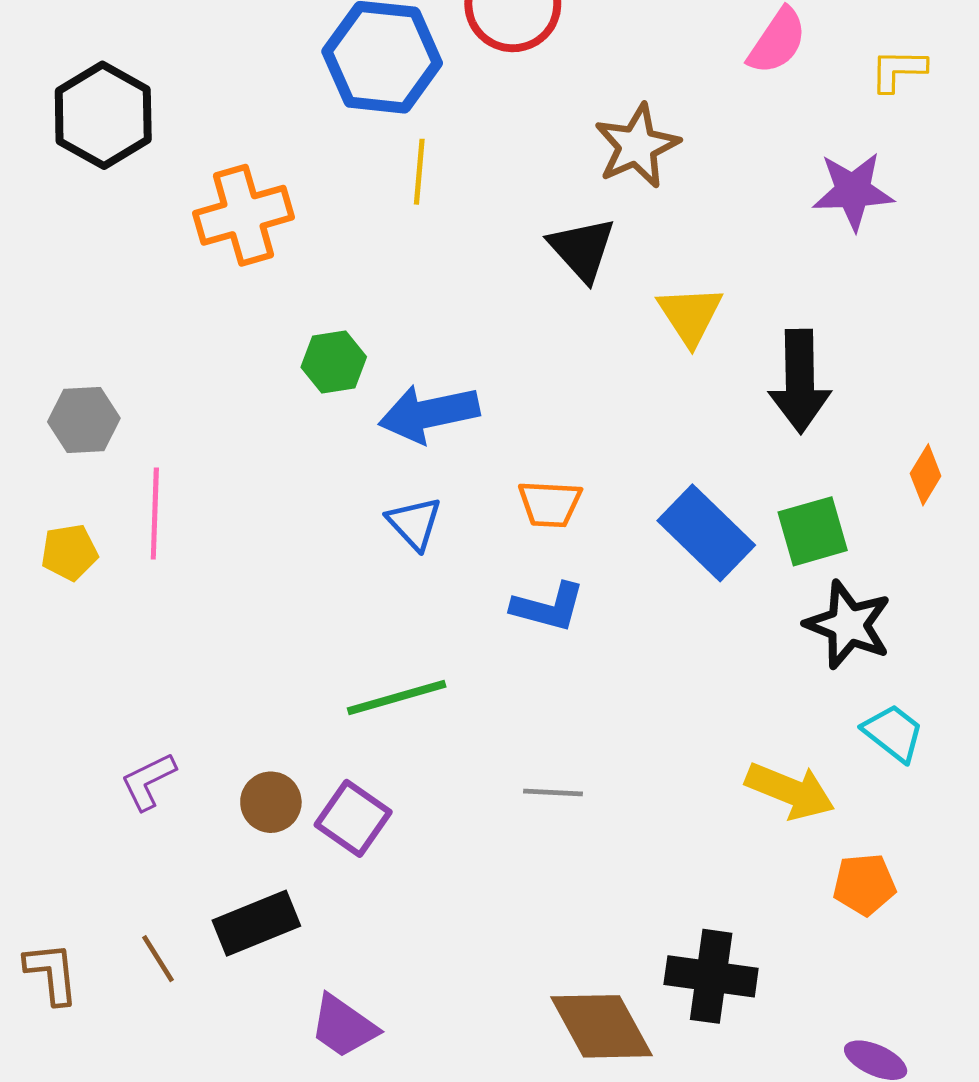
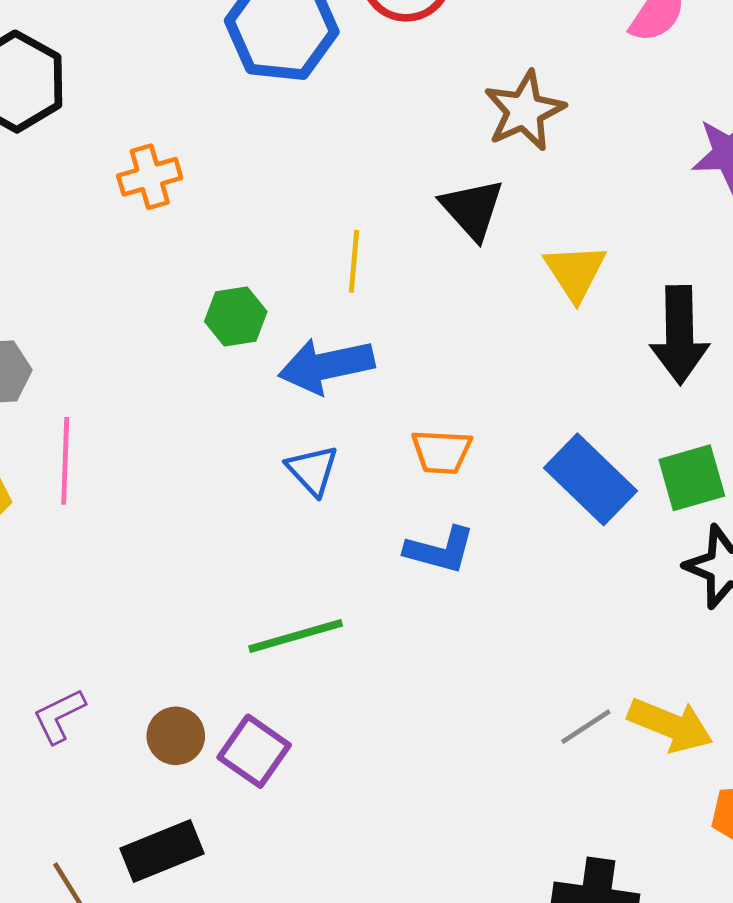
yellow line: (419, 172) -> (354, 261), moved
orange cross: (243, 215) -> (150, 177), size x0.7
gray line: (553, 793) -> (586, 727), moved, turned -36

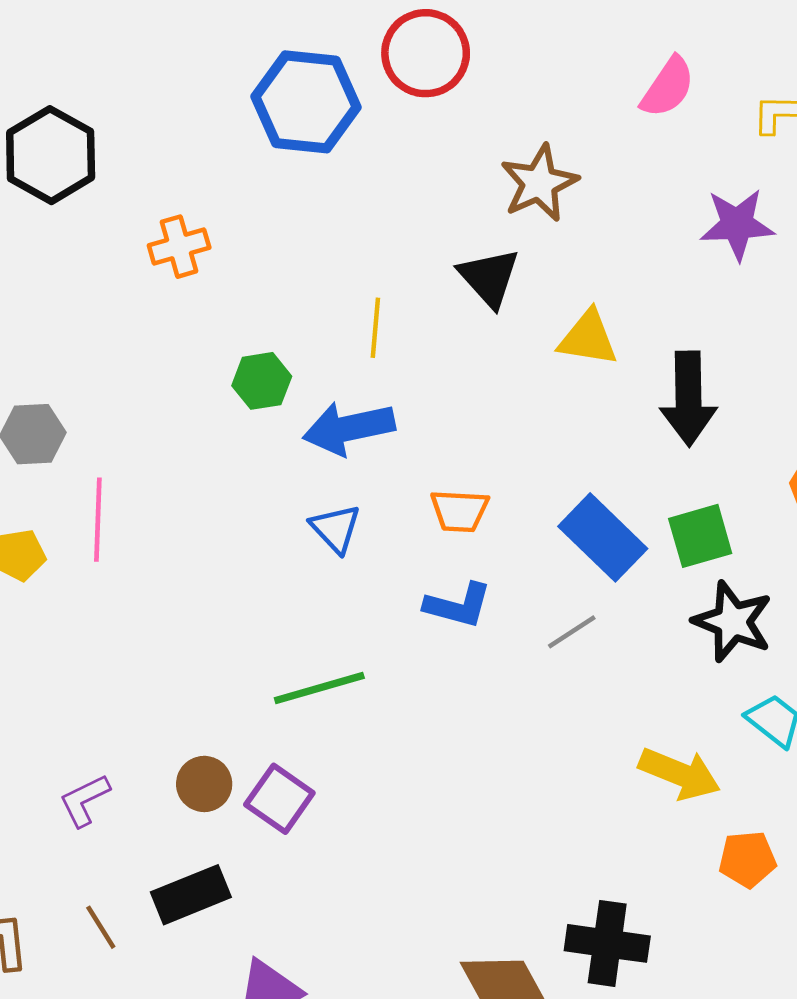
yellow triangle: (575, 272) -> (588, 338), turned -48
purple L-shape: (59, 716) -> (85, 800), moved
gray line: (586, 727) -> (572, 632), moved

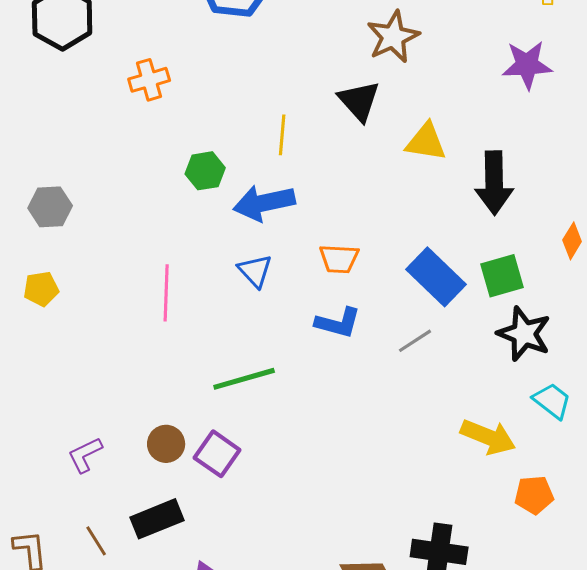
pink line: (98, 520) -> (166, 293), moved

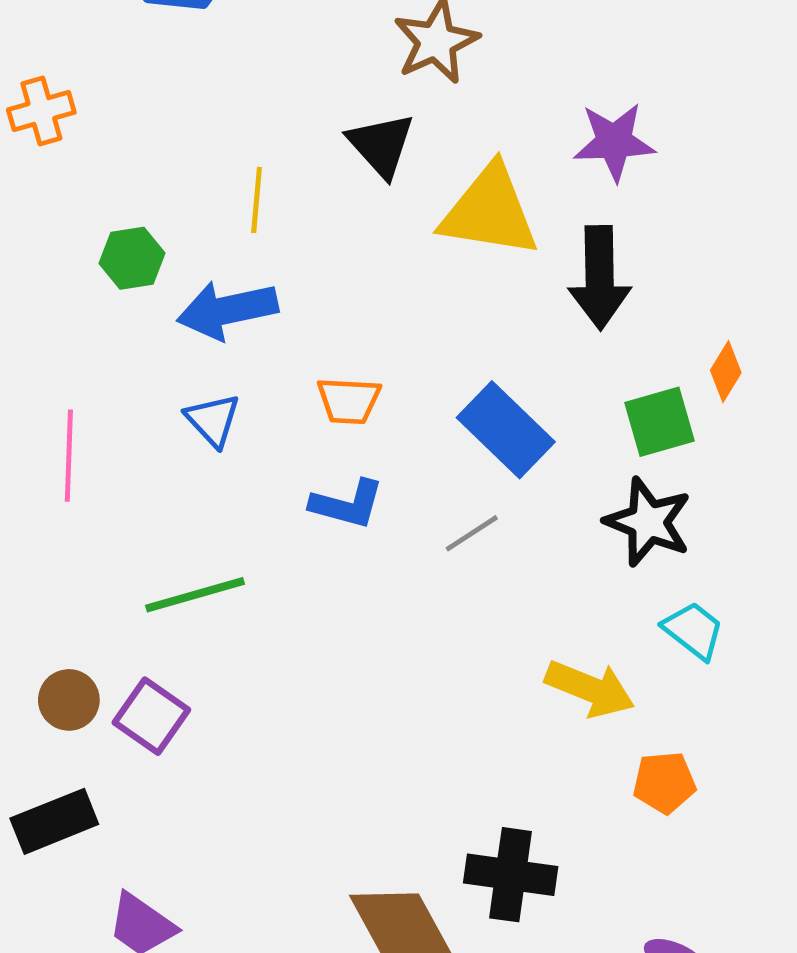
purple star: (527, 65) -> (614, 142), moved
yellow triangle: (426, 142) -> (490, 211), size x1.5
green square: (502, 276) -> (659, 422), moved

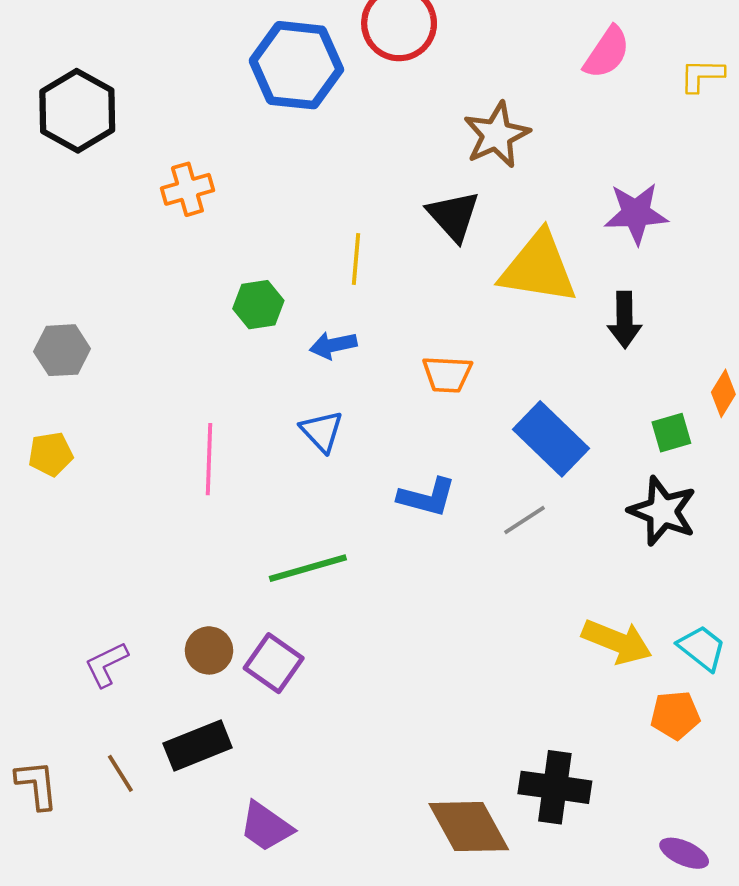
black arrow: (600, 278) -> (625, 320), size x0.7
blue arrow: (227, 310) -> (333, 345), size x0.6
orange trapezoid: (349, 401) -> (447, 374), moved
green square: (659, 422) -> (671, 433), size x0.7
cyan trapezoid: (693, 630) -> (702, 648), moved

